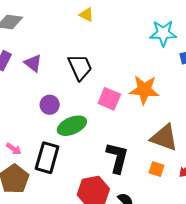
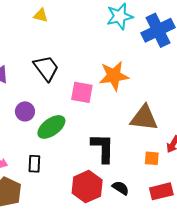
black rectangle: (47, 158) -> (34, 164), size x0.6
orange square: (157, 169) -> (152, 158), moved

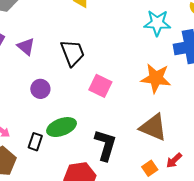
orange star: (114, 76) -> (156, 78), moved
green ellipse: (51, 127) -> (61, 127), moved
orange square: (152, 158) -> (150, 168), turned 35

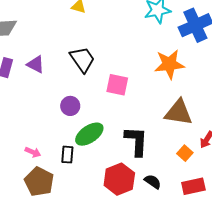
purple circle: (40, 89) -> (70, 106), moved

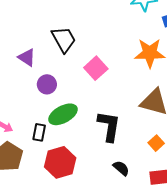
purple triangle: (36, 64) -> (27, 57), moved
pink square: (117, 85) -> (96, 68), turned 30
red hexagon: (119, 179) -> (60, 162), moved

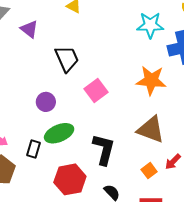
purple triangle: (27, 57) -> (29, 29), moved
red hexagon: (60, 162) -> (70, 179), moved

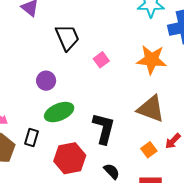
pink square: (96, 90) -> (101, 60), moved, size x0.7
black rectangle: (34, 149) -> (32, 138), moved

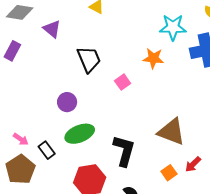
orange star: (152, 60) -> (153, 58), moved, size x0.7
black rectangle: (32, 138) -> (47, 150), moved, turned -54

